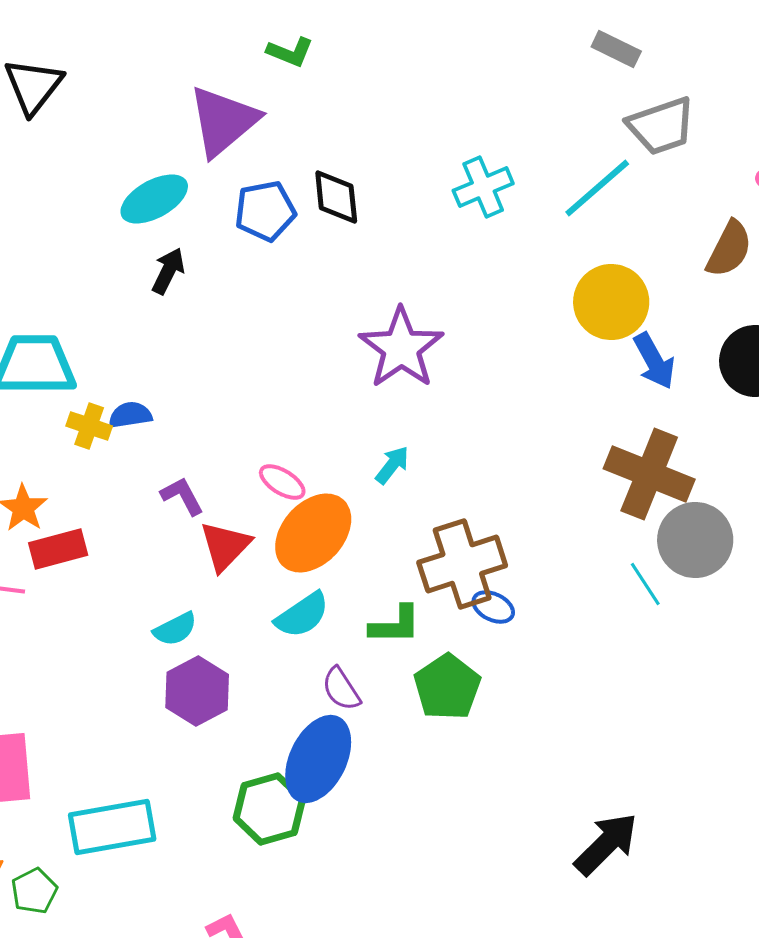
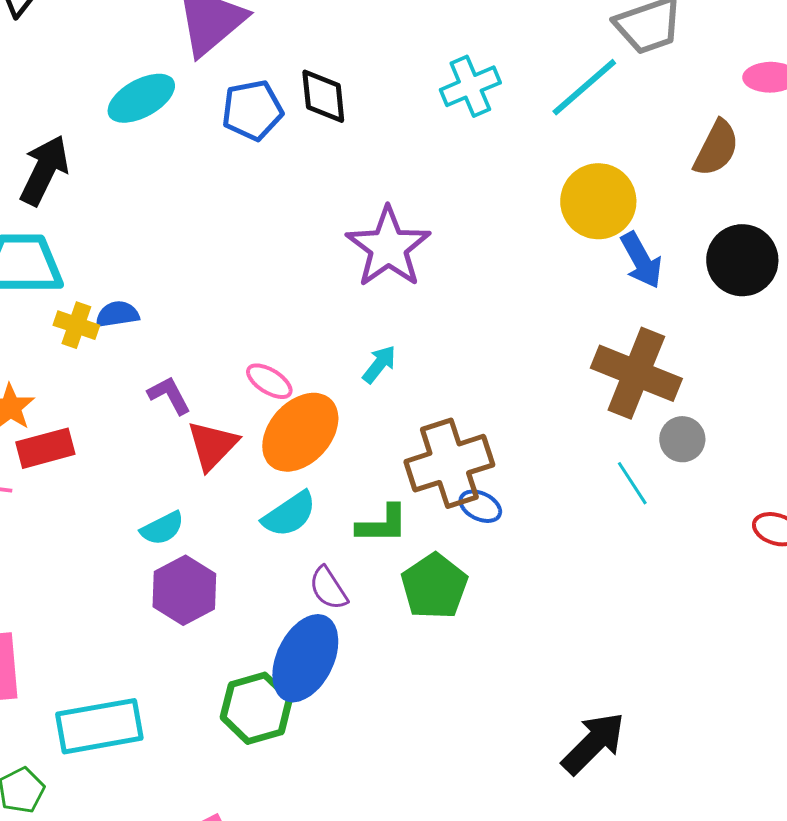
black arrow: (168, 271) -> (44, 170), moved, size x1.5
gray circle: (695, 540) -> (682, 439), size x0.6

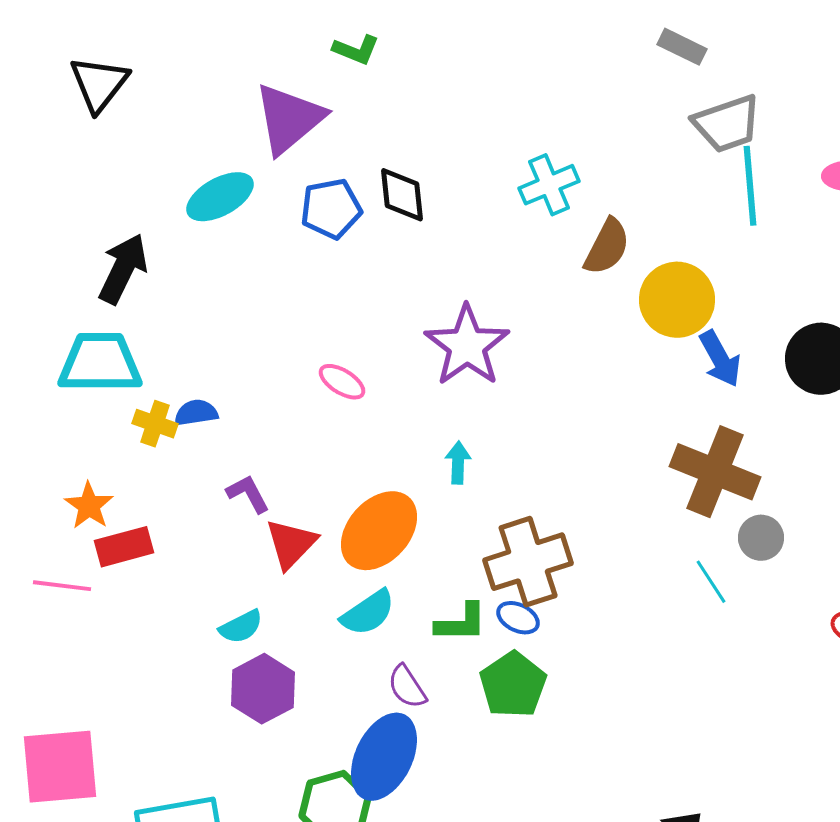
cyan line: (584, 87) -> (750, 186), moved, turned -54
brown semicircle: (716, 148) -> (607, 247), moved
cyan arrow: (379, 364) -> (458, 463), turned -36
pink ellipse: (269, 381) -> (342, 382), moved
blue ellipse: (480, 506) -> (518, 618), moved

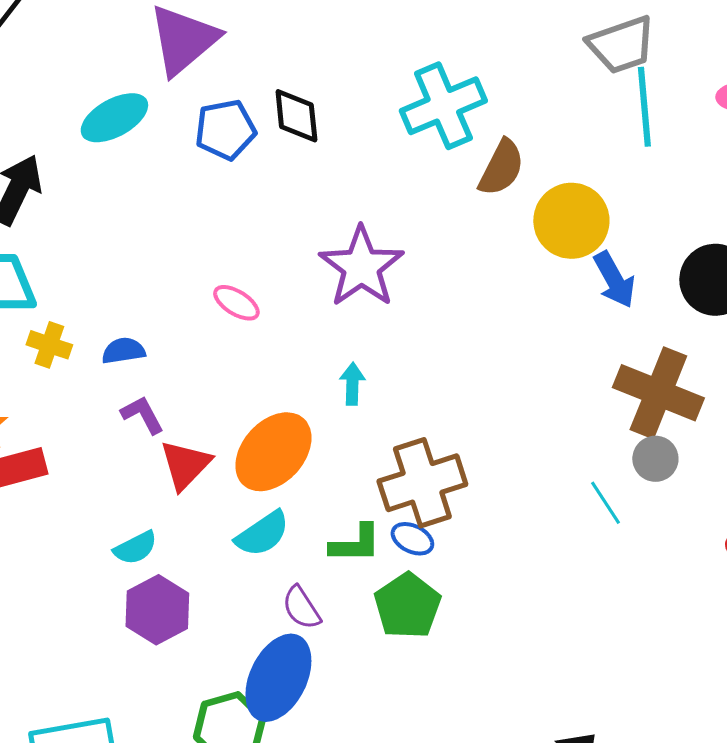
cyan cross: (549, 185) -> (443, 106), size x1.4
blue semicircle: (196, 413) -> (123, 351), moved
brown cross: (715, 472) -> (658, 393), moved

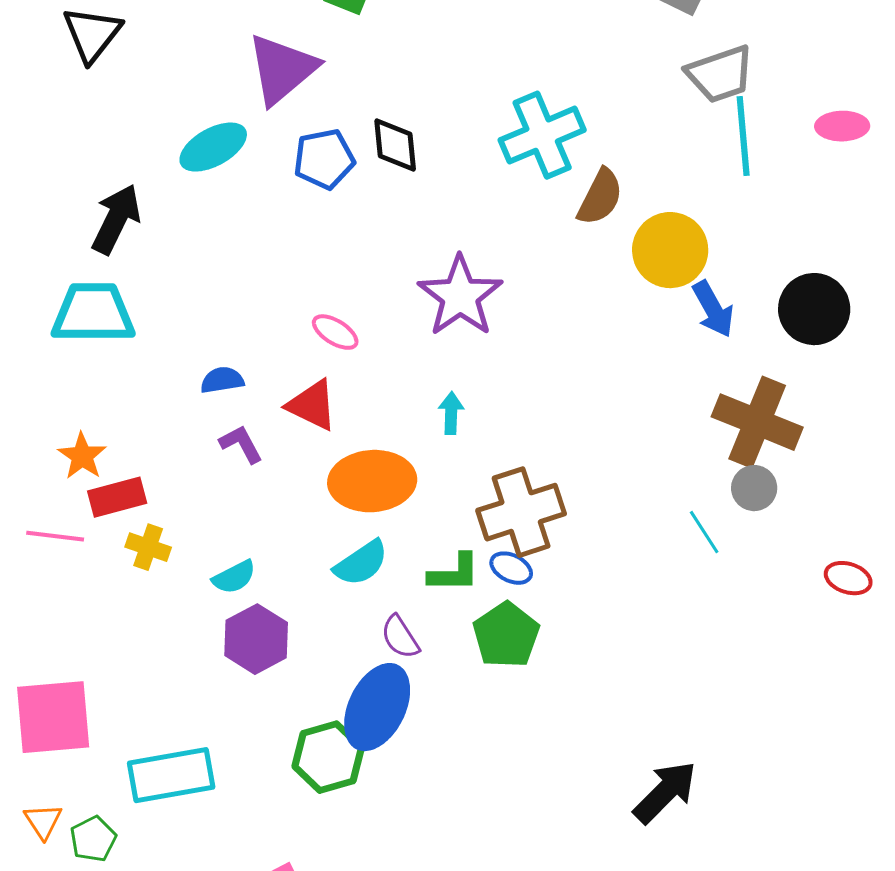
yellow cross: (49, 345) -> (148, 547), moved
orange ellipse: (273, 452) -> (372, 481), turned 44
red triangle: (185, 465) -> (312, 405), moved, turned -48

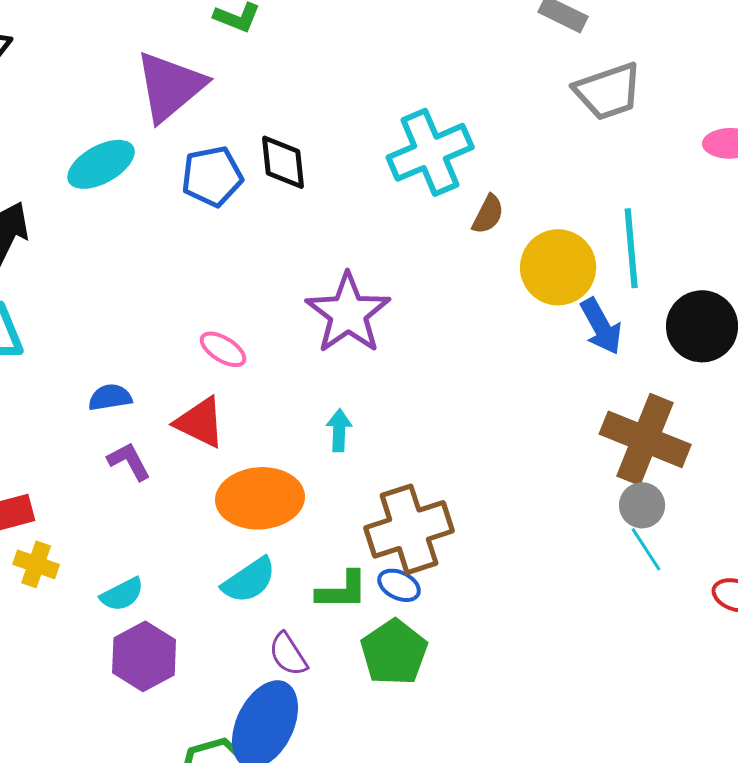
cyan line: (743, 136) -> (631, 248), moved
brown semicircle: (600, 197) -> (488, 214), size x0.7
cyan line: (704, 532) -> (646, 549), moved

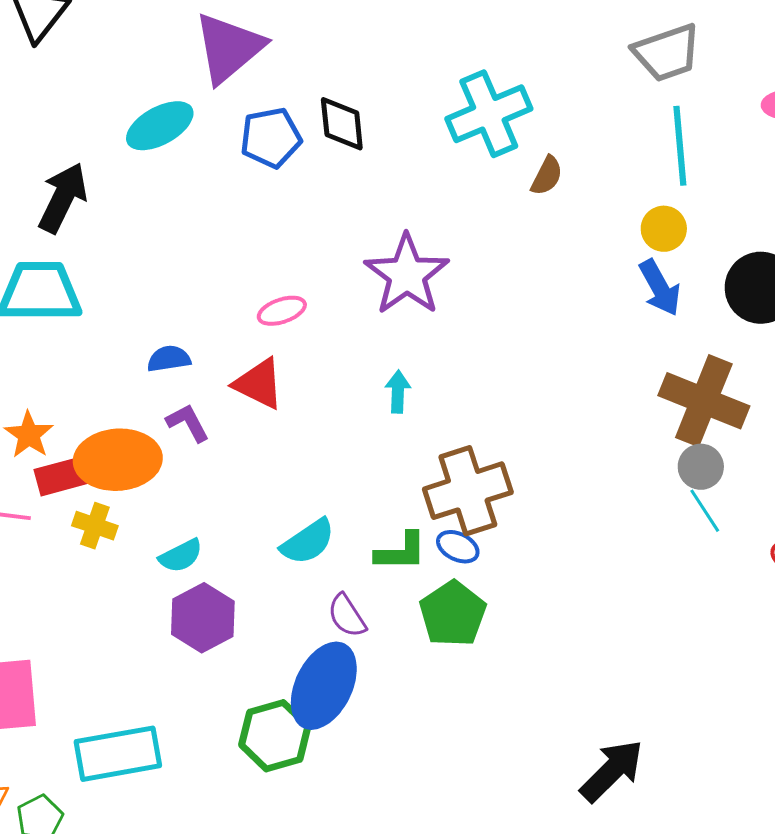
cyan line: (631, 248) -> (680, 146), moved
yellow circle: (558, 267) -> (664, 229), moved, size x0.6
pink ellipse: (223, 349) -> (282, 311), turned -51
orange ellipse: (260, 498) -> (118, 460), moved

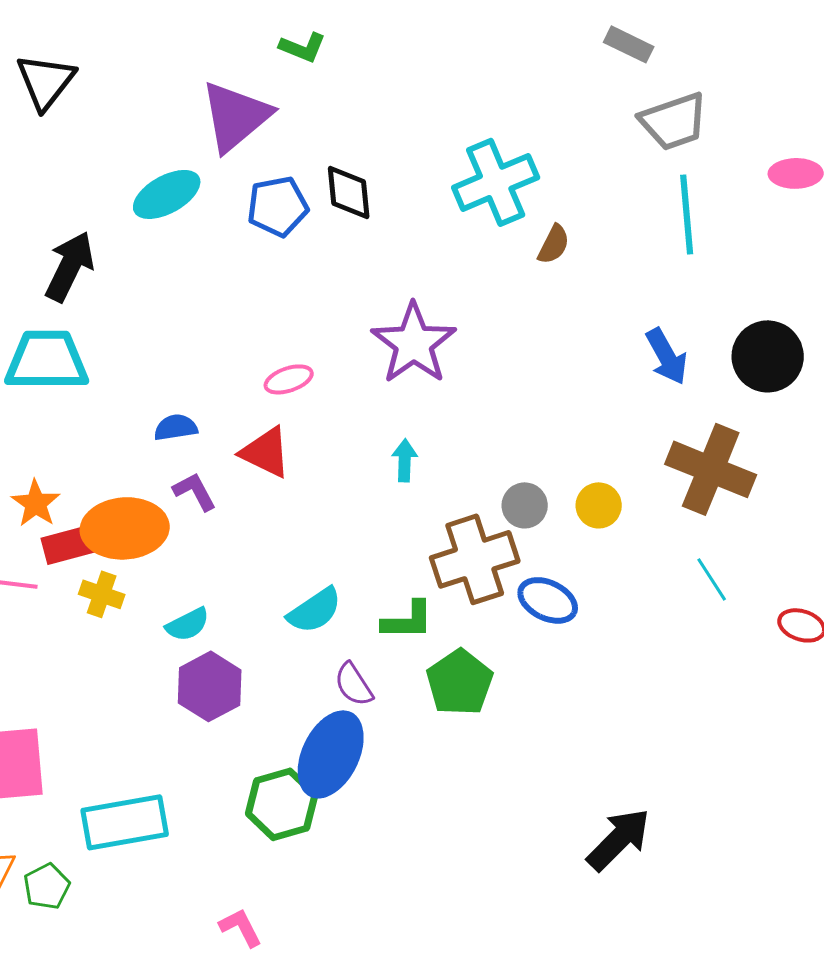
yellow circle: (664, 229) -> (599, 505), moved
gray circle: (701, 467) -> (525, 505), moved
blue ellipse: (458, 547) -> (548, 600), moved, size x1.4

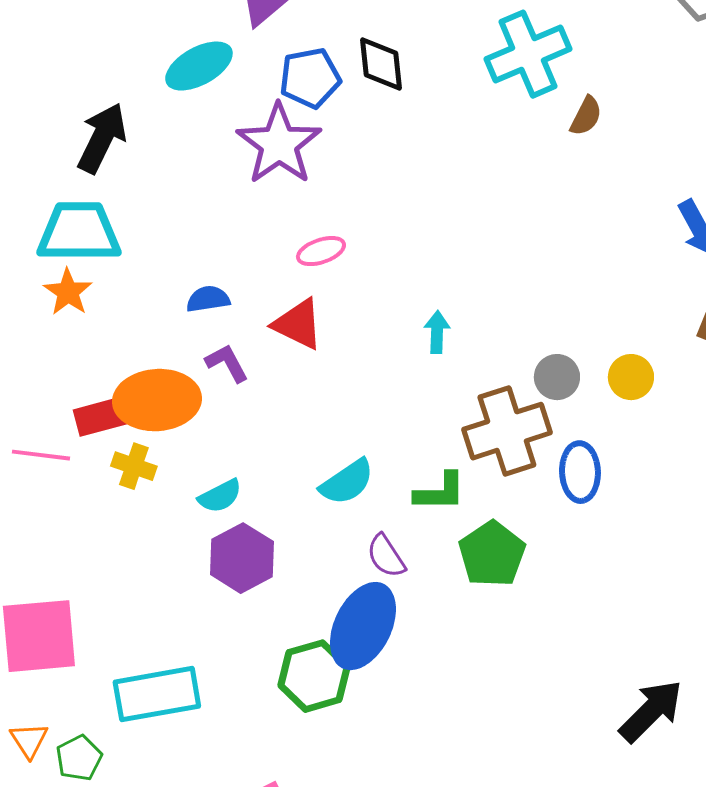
purple star: (414, 343) -> (279, 144), moved
orange star: (36, 503) -> (68, 292), moved
blue ellipse: (548, 600) -> (580, 472), turned 62

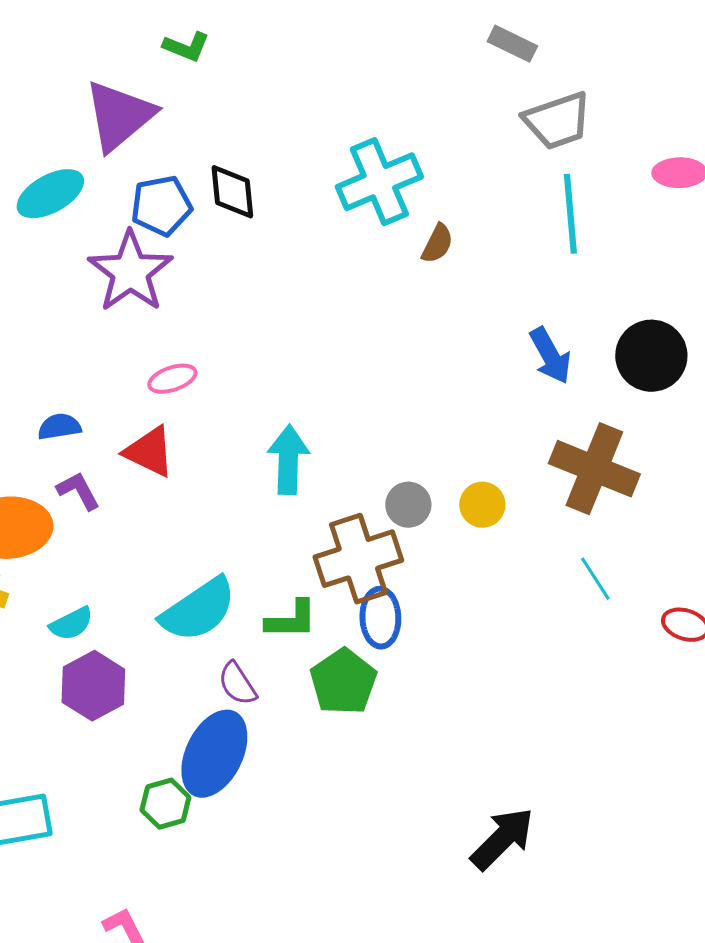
cyan arrow: (437, 332) -> (288, 460), size x1.6
blue ellipse: (580, 472) -> (380, 618), moved
cyan semicircle: (347, 482) -> (198, 610), size x1.4
green hexagon: (314, 676) -> (165, 804), size x0.7

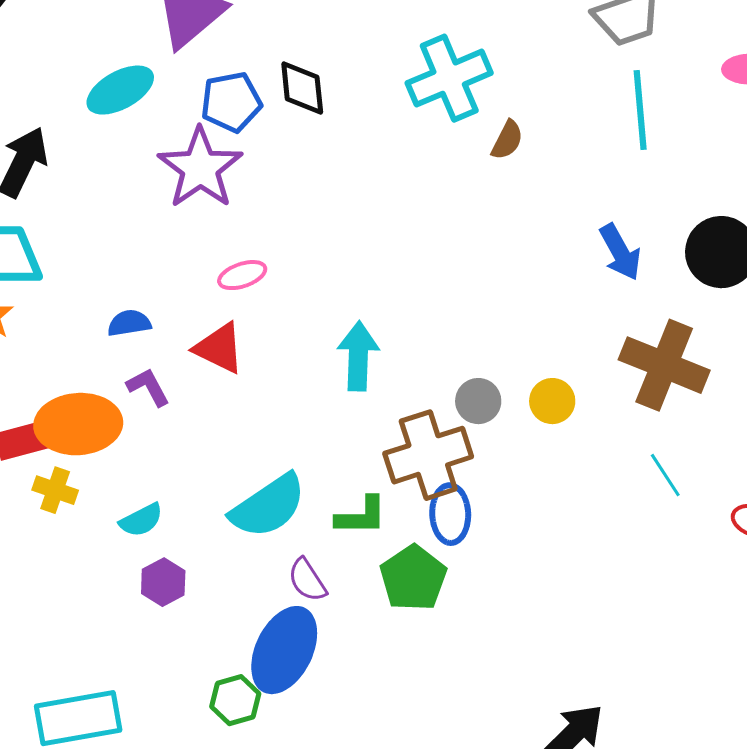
purple hexagon: (93, 686) -> (163, 582), size x0.7

